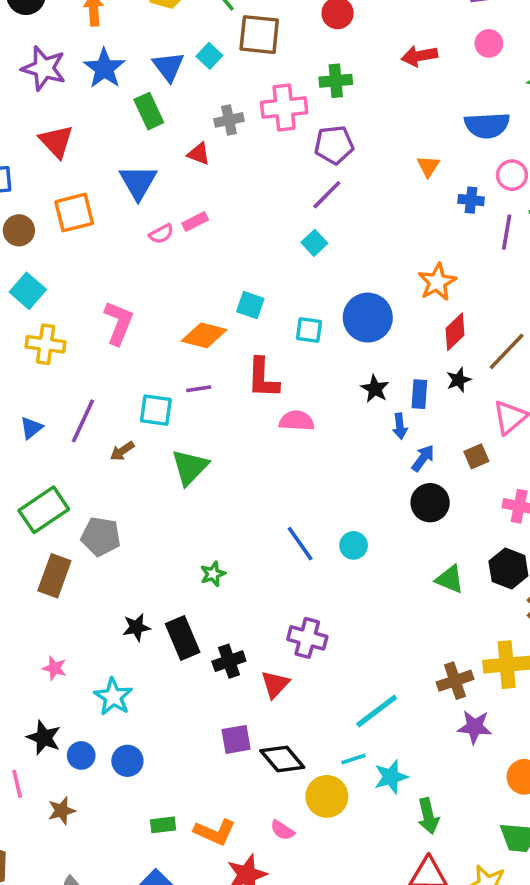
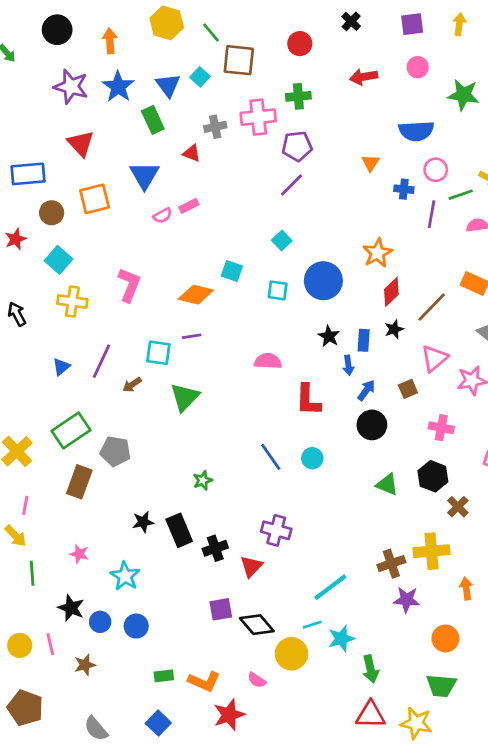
cyan square: (314, 243) -> (282, 240), moved
red L-shape: (263, 378) -> (308, 400), moved

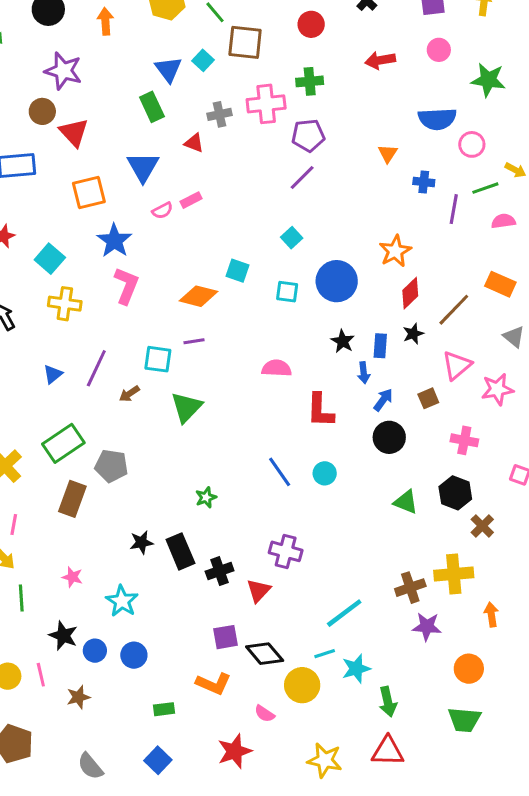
blue star: (118, 87) -> (114, 241), moved
pink circle: (436, 170) -> (472, 144), moved
brown circle: (52, 213) -> (42, 111), moved
orange L-shape: (204, 681) -> (214, 684), moved
yellow star: (416, 723) -> (325, 760), moved

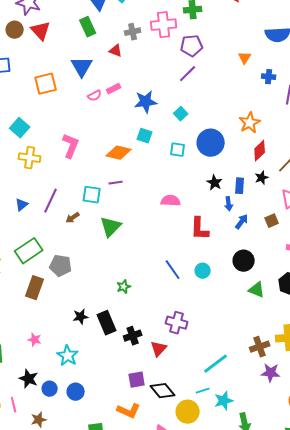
red triangle: (74, 132) -> (41, 31), moved
blue star: (114, 241) -> (146, 102), moved, turned 30
black circle: (389, 437) -> (244, 261), moved

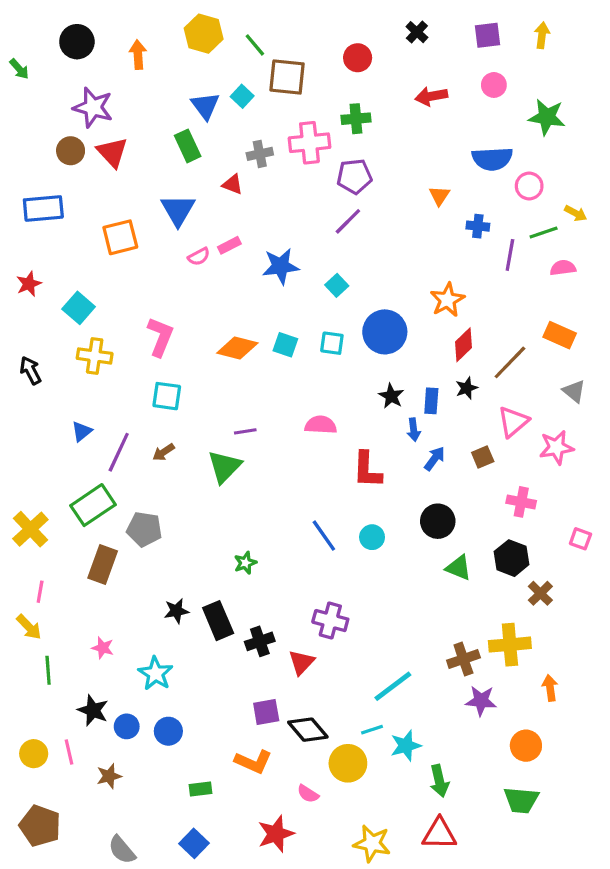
cyan square: (145, 136) -> (285, 345), moved
purple line: (116, 183) -> (245, 431), moved
cyan square: (92, 195) -> (167, 396), moved
purple line: (51, 201) -> (119, 452), moved

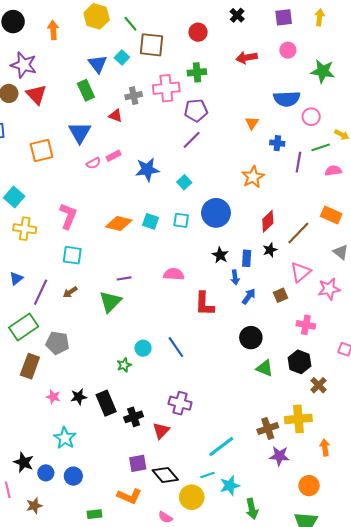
orange star: (447, 300) -> (253, 177), moved
cyan circle: (372, 537) -> (143, 348), moved
pink star: (103, 648) -> (53, 397), moved

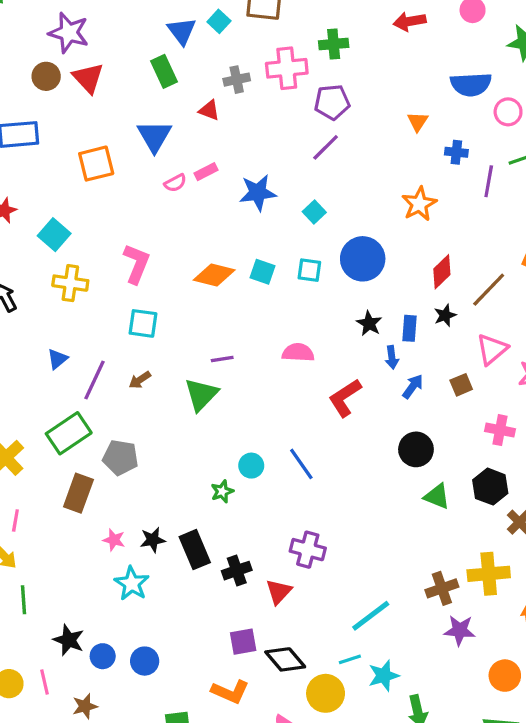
red L-shape: (204, 304) -> (345, 398), turned 55
cyan star: (65, 438) -> (132, 583), moved

